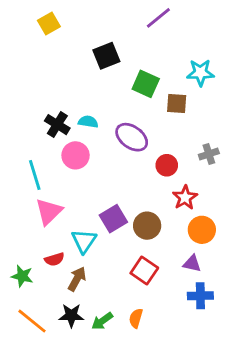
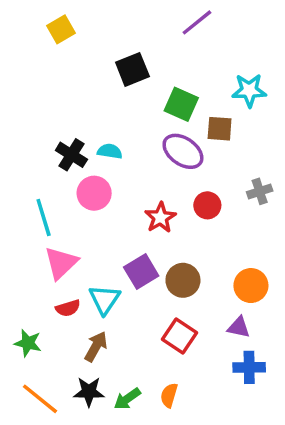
purple ellipse: (132, 137) -> (183, 151), moved
red star: (185, 198) -> (160, 218), moved
red semicircle: (54, 259) -> (68, 308), moved

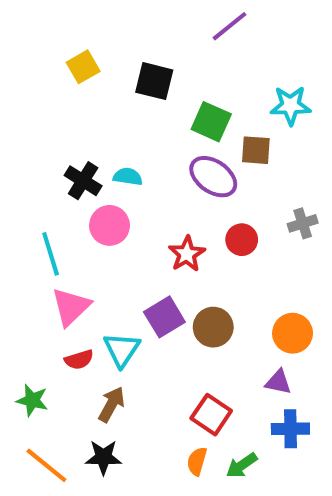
yellow square: (61, 29) -> (83, 67), moved
black square: (132, 69) -> (154, 81), turned 36
red square: (179, 336) -> (211, 415), moved
green arrow: (127, 399) -> (242, 465), moved

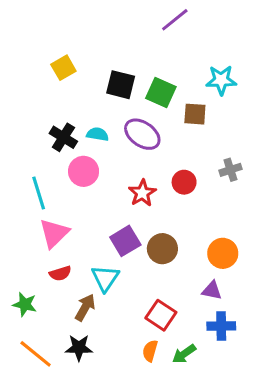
yellow square: (83, 67) -> (63, 68), moved
black square: (154, 81) -> (121, 85), moved
purple ellipse: (213, 177) -> (142, 134), moved
cyan triangle: (122, 349) -> (105, 278), moved

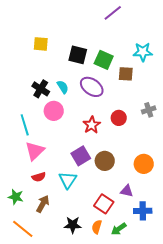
yellow square: (63, 68) -> (41, 44), turned 35
cyan semicircle: (97, 134) -> (63, 87), turned 48
purple triangle: (212, 290) -> (127, 191), moved
brown arrow: (85, 307) -> (43, 204), moved
black star: (79, 348) -> (73, 225), moved

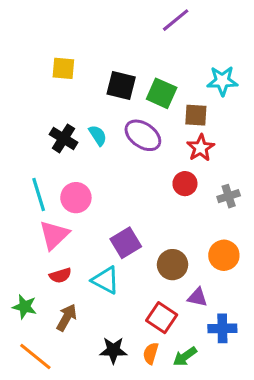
gray cross: (149, 110) -> (229, 196), moved
pink circle: (54, 111) -> (76, 198), moved
red star: (92, 125) -> (201, 148), moved
brown circle: (105, 161) -> (173, 265), moved
cyan triangle: (68, 180) -> (106, 280), turned -36

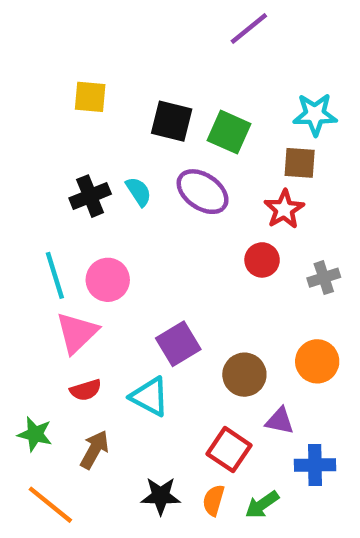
brown square: (196, 115) -> (300, 163), moved
black cross: (63, 138) -> (90, 196), turned 36

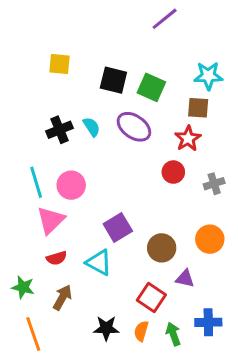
blue cross: (315, 465) -> (208, 322), moved
orange line: (50, 505) -> (33, 334), turned 32
green arrow: (262, 505) -> (173, 334), turned 105

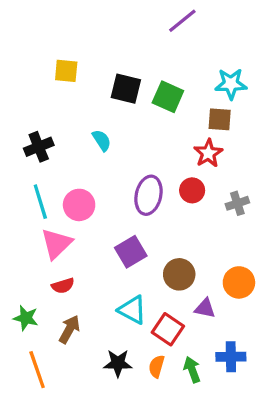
purple ellipse: (134, 127) -> (149, 195), moved, turned 68
black cross: (59, 130) -> (39, 147), moved
orange circle: (210, 239) -> (239, 282), moved
cyan triangle: (99, 262) -> (132, 310), moved

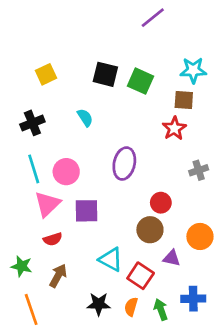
yellow square: (66, 71) -> (46, 74), moved, turned -30
red circle: (192, 190) -> (161, 203), moved
purple square: (131, 252) -> (86, 211), moved, turned 30

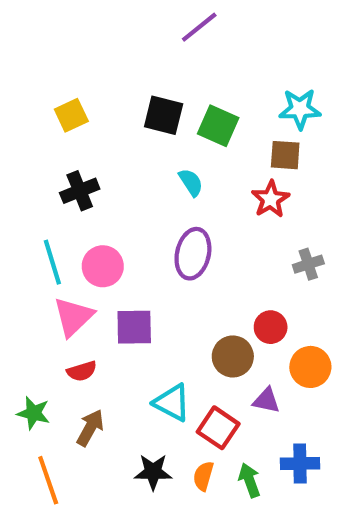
purple line: (153, 18) -> (199, 27), moved
cyan semicircle: (85, 118) -> (191, 182), moved
black cross: (32, 123) -> (80, 191), moved
red circle: (161, 203) -> (271, 327), moved

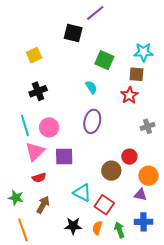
black square: (164, 115) -> (73, 33), moved
purple triangle: (266, 401) -> (140, 195), moved

